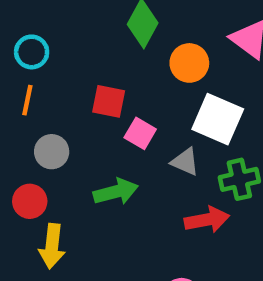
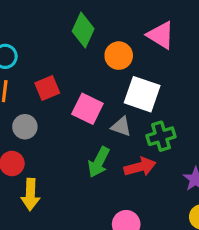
red square: (109, 101) -> (47, 88), moved, turned -30
pink square: (140, 133) -> (87, 109), size x1.4
green arrow: (116, 192) -> (99, 162), moved, turned 136

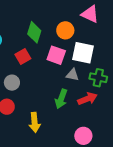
green diamond: (83, 30) -> (34, 32), moved
pink square: (87, 109) -> (56, 55), moved
green cross: (161, 136) -> (98, 78), turned 36
yellow arrow: (30, 194) -> (35, 122), moved

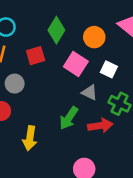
white square: (83, 53) -> (109, 69), size x0.6

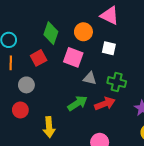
white square: (109, 69) -> (109, 48), moved
green arrow: (69, 118) -> (77, 103), turned -144

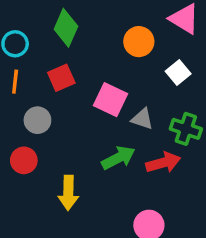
green diamond: (51, 33) -> (66, 28), moved
white square: (109, 48) -> (178, 72), turned 32
pink square: (73, 57) -> (111, 100), moved

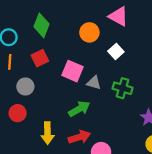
red arrow: (163, 163) -> (79, 137), moved

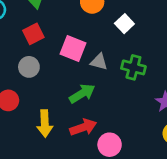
gray circle: (25, 87) -> (29, 67), moved

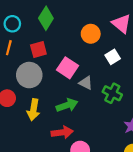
gray circle: (29, 67) -> (29, 75), size x1.5
yellow arrow: (45, 123) -> (34, 110), moved

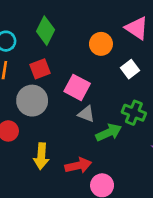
gray triangle: (86, 83) -> (86, 114), moved
green arrow: (67, 105) -> (109, 132), moved
yellow arrow: (34, 110) -> (41, 156), moved

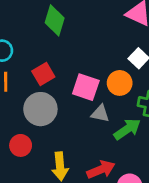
green diamond: (45, 31) -> (55, 20), moved
orange circle: (101, 44) -> (120, 83), moved

